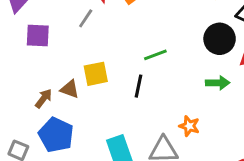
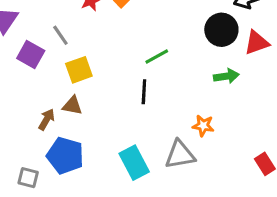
gray line: (86, 18) -> (60, 35), moved, turned -60
purple square: (38, 36) -> (31, 55), turned 35
yellow square: (96, 74) -> (79, 70), moved

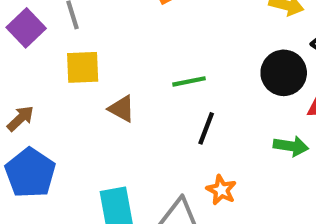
green arrow: (226, 76) -> (291, 146), moved
black line: (144, 92) -> (206, 128), moved
brown triangle: (72, 106) -> (122, 109), moved

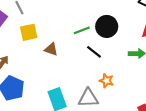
black circle: (284, 73) -> (107, 26), moved
black line: (206, 128) -> (94, 52), turned -63

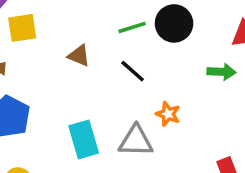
yellow square: (29, 32) -> (22, 28), moved
black line: (94, 52) -> (133, 71), moved

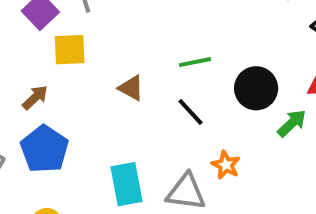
black circle: (174, 23) -> (256, 88), moved
green arrow: (221, 72) -> (292, 123), turned -52

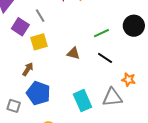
black circle: (256, 88) -> (134, 26), moved

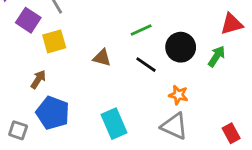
black circle: (134, 26) -> (181, 47), moved
gray triangle: (112, 97) -> (174, 126), moved, turned 30

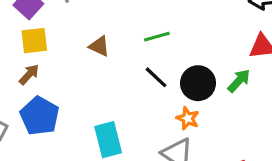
yellow square: (54, 41) -> (34, 41), moved
black circle: (181, 47) -> (198, 83), moved
brown triangle: (102, 58) -> (99, 46), moved

